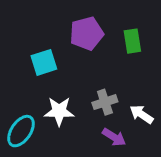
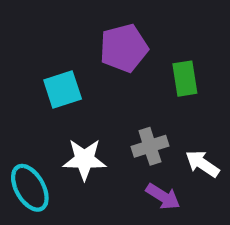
green rectangle: (132, 41) -> (185, 79), moved
cyan ellipse: (21, 131) -> (30, 188), turned -64

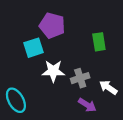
purple pentagon: (124, 48) -> (52, 25), moved, turned 30
white star: (84, 159) -> (53, 71), moved

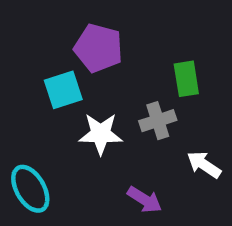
gray cross: (80, 78) -> (158, 121), moved
purple arrow: (87, 105) -> (145, 200), moved

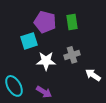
green rectangle: (186, 79) -> (72, 22), moved
purple arrow: (145, 200) -> (44, 92), moved

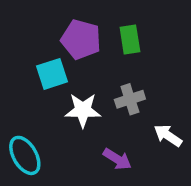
purple arrow: (44, 92) -> (117, 159), moved

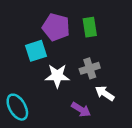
white arrow: (168, 136) -> (105, 93), moved

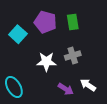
cyan square: (36, 51) -> (18, 34), moved, turned -30
white arrow: (105, 93) -> (88, 85), moved

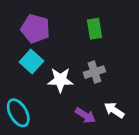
purple pentagon: (45, 22) -> (35, 29), moved
cyan square: (18, 34) -> (31, 62), moved

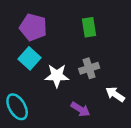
white arrow: (114, 110) -> (115, 94), moved

